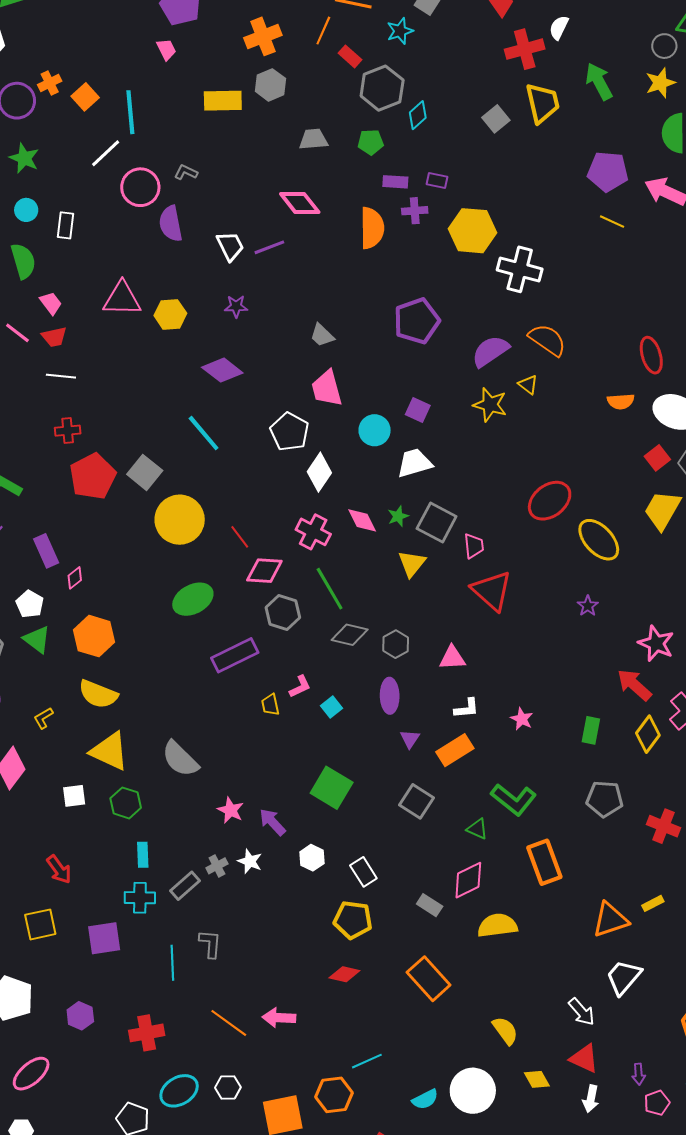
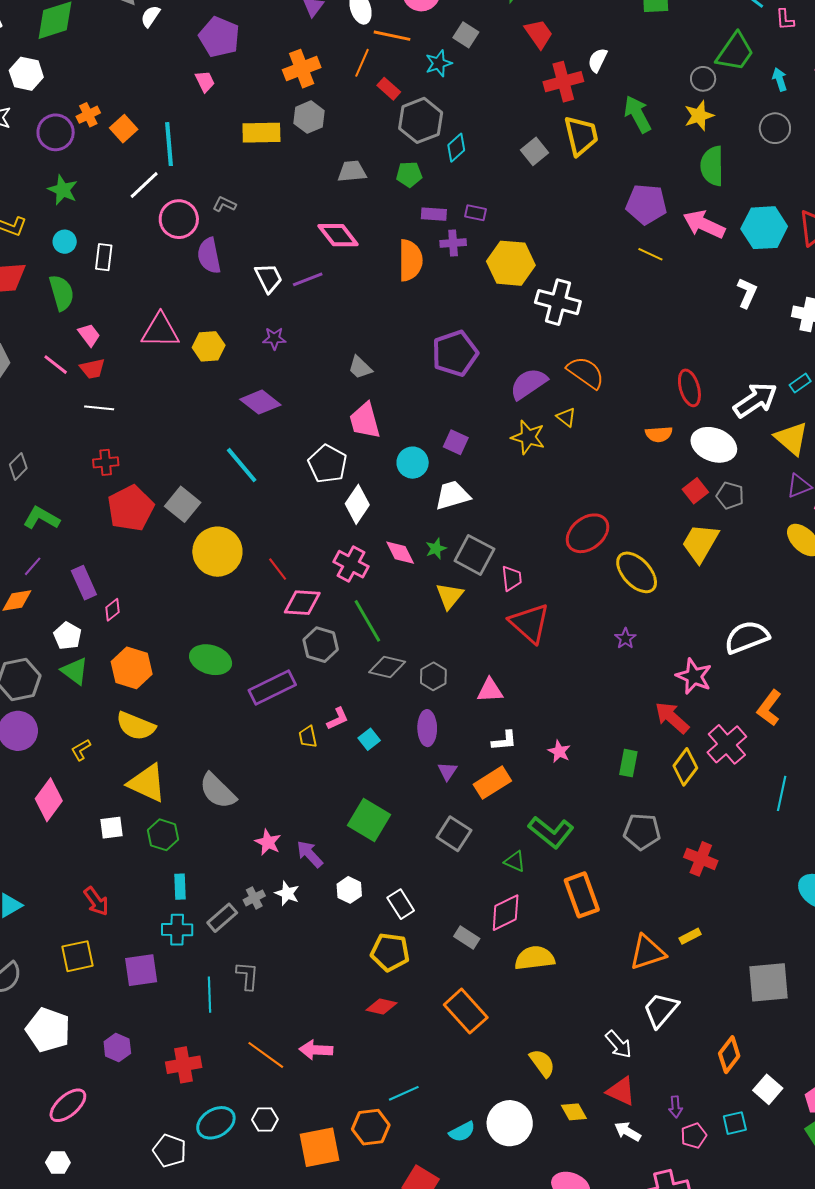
green ellipse: (193, 599) -> (211, 660), moved, turned 45
white arrow: (591, 1099) -> (628, 1131), turned 108

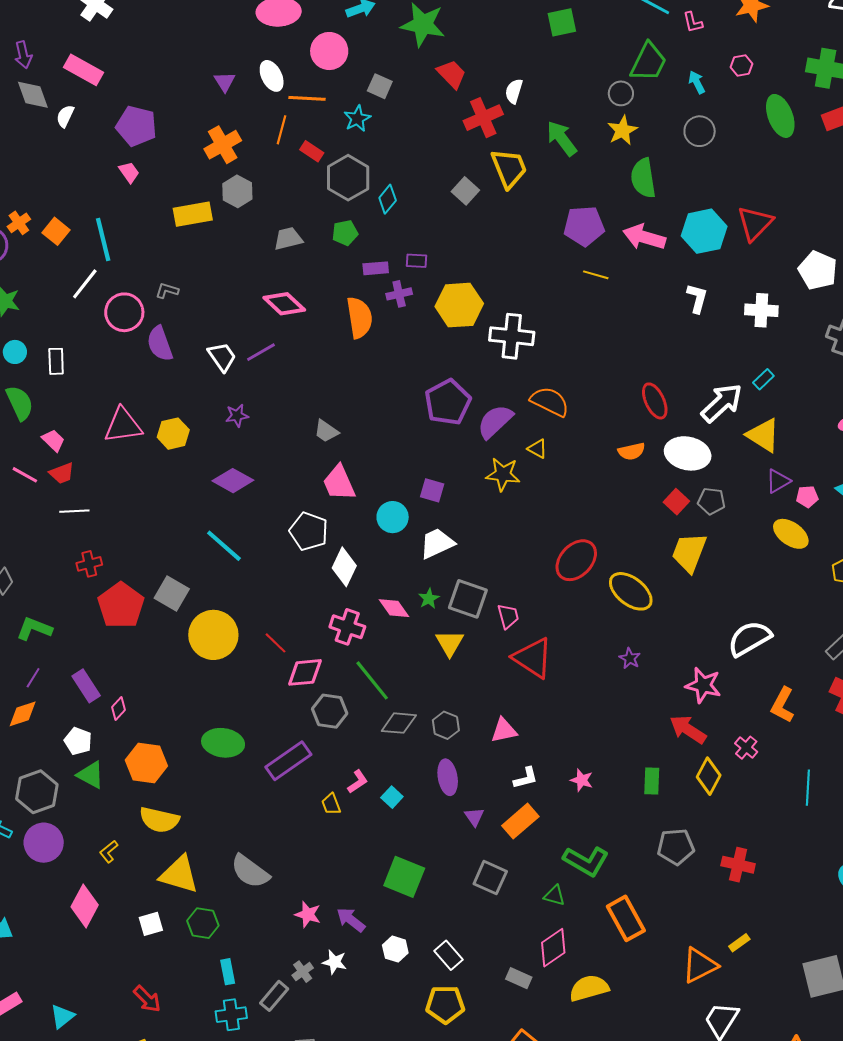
purple pentagon: (455, 353) -> (448, 402), moved
pink cross: (727, 744) -> (746, 748), size x0.6

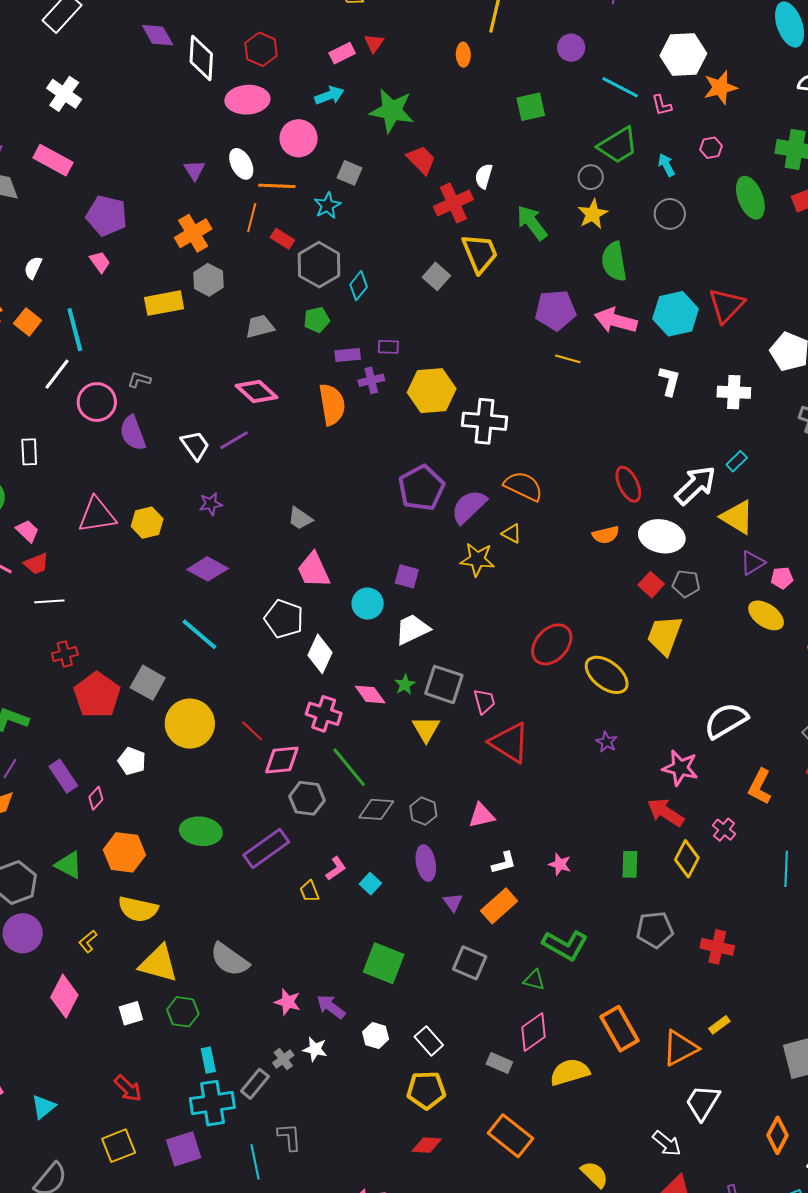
green trapezoid: (648, 62) -> (618, 145), turned 33
white semicircle: (65, 116) -> (33, 268), moved
white pentagon: (78, 741) -> (132, 761), moved
orange rectangle: (626, 918) -> (620, 1029), moved
cyan cross: (231, 1015) -> (212, 1103), size x1.4

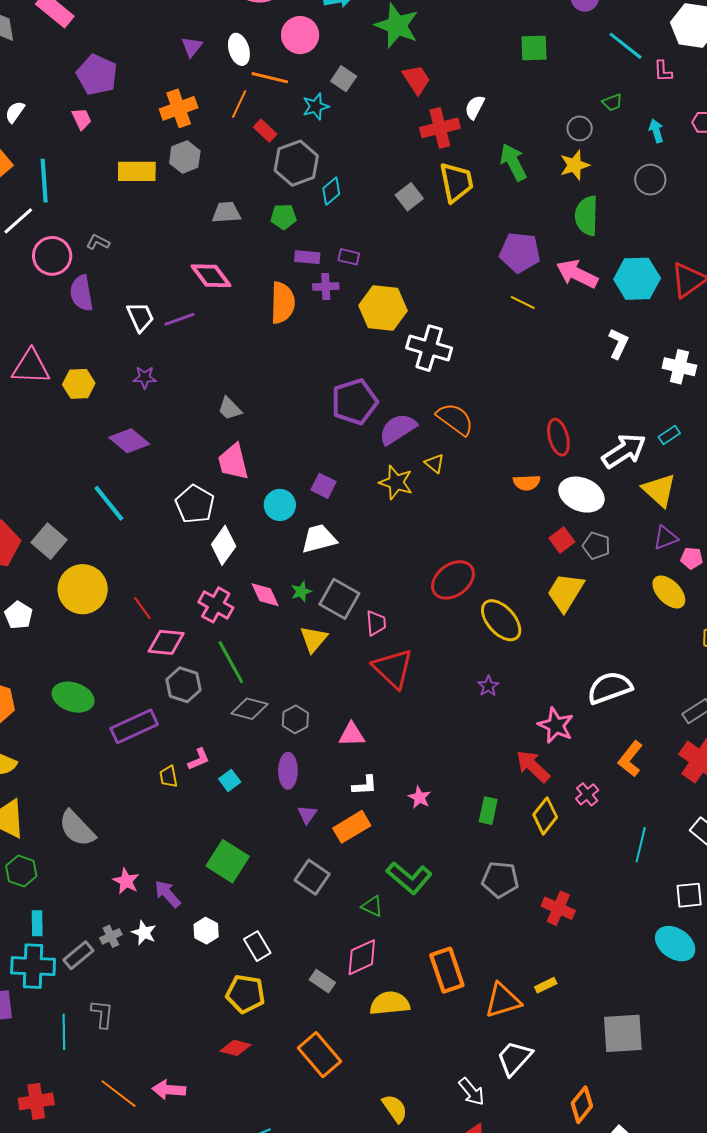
green trapezoid: (618, 145) -> (612, 102), size x0.5

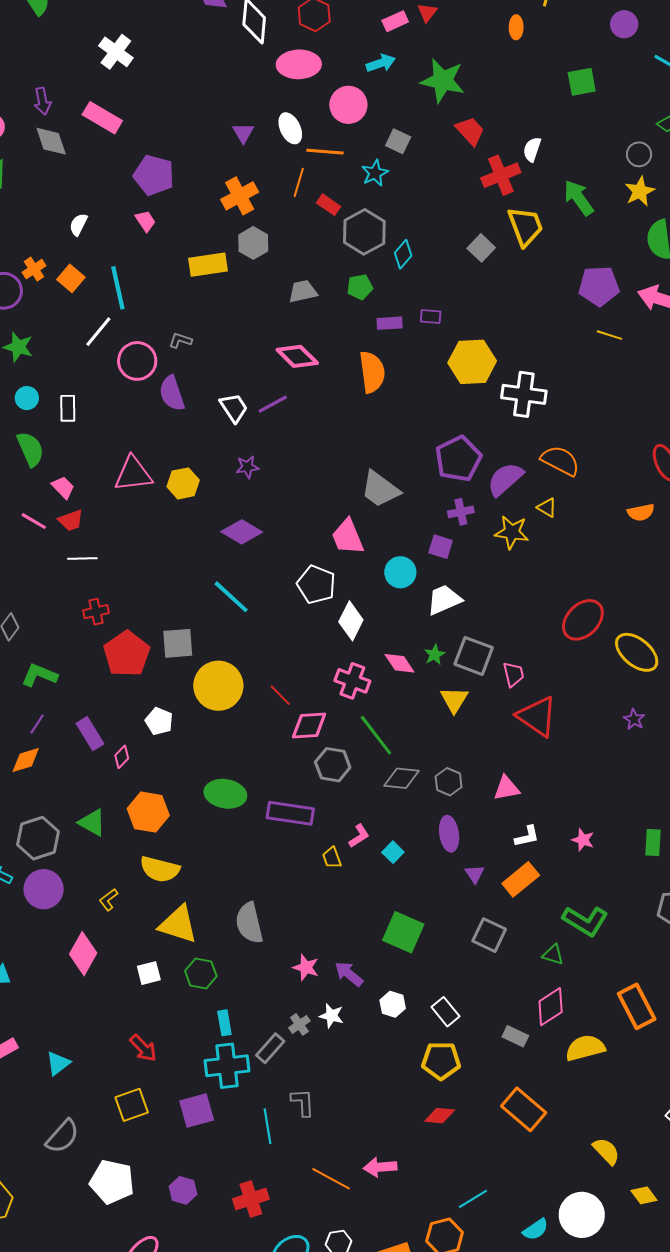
purple cross: (326, 287) -> (461, 512), moved
gray trapezoid: (230, 409) -> (380, 489), moved, size x1.6
gray square: (49, 541) -> (178, 643), turned -36
purple rectangle: (134, 726) -> (290, 813), turned 42
gray semicircle: (77, 828) -> (249, 923), turned 39

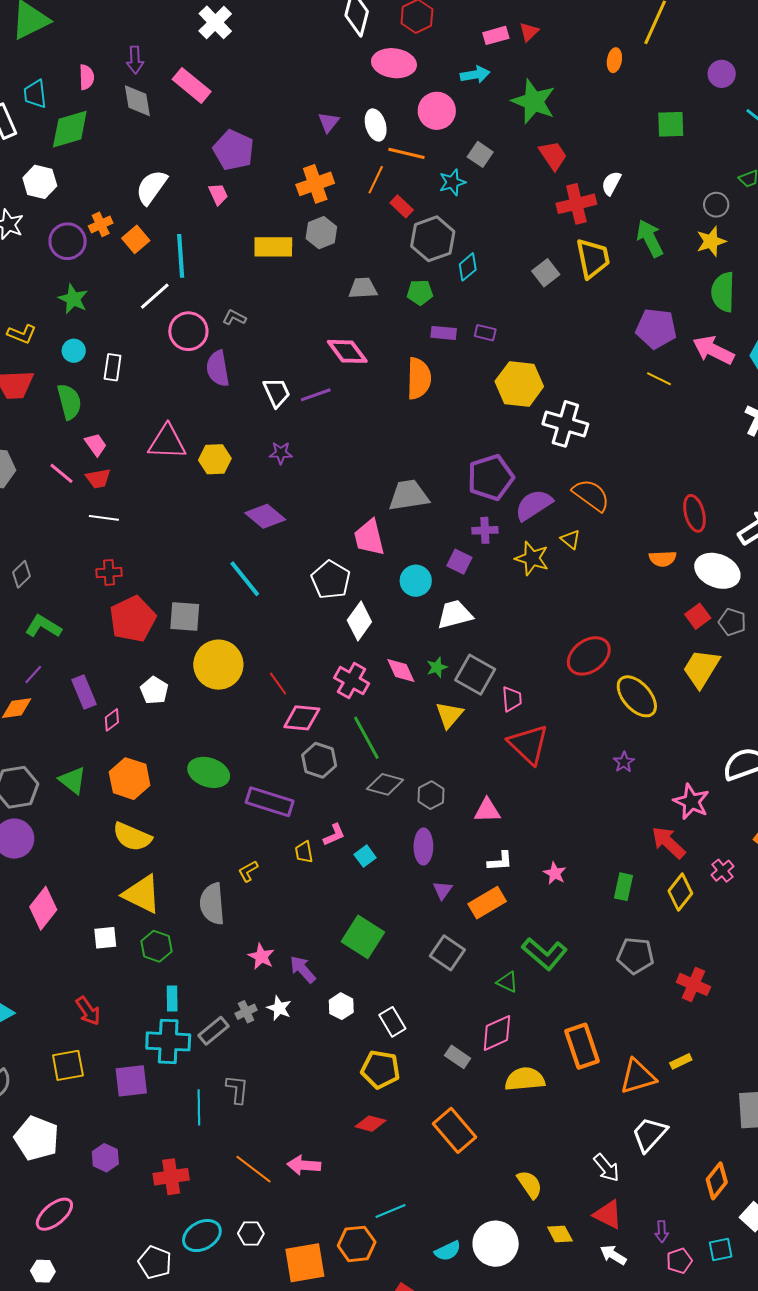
white semicircle: (78, 224) -> (151, 187), size x1.6
gray trapezoid: (380, 489) -> (409, 495), turned 126
yellow L-shape: (108, 900) -> (248, 871), moved

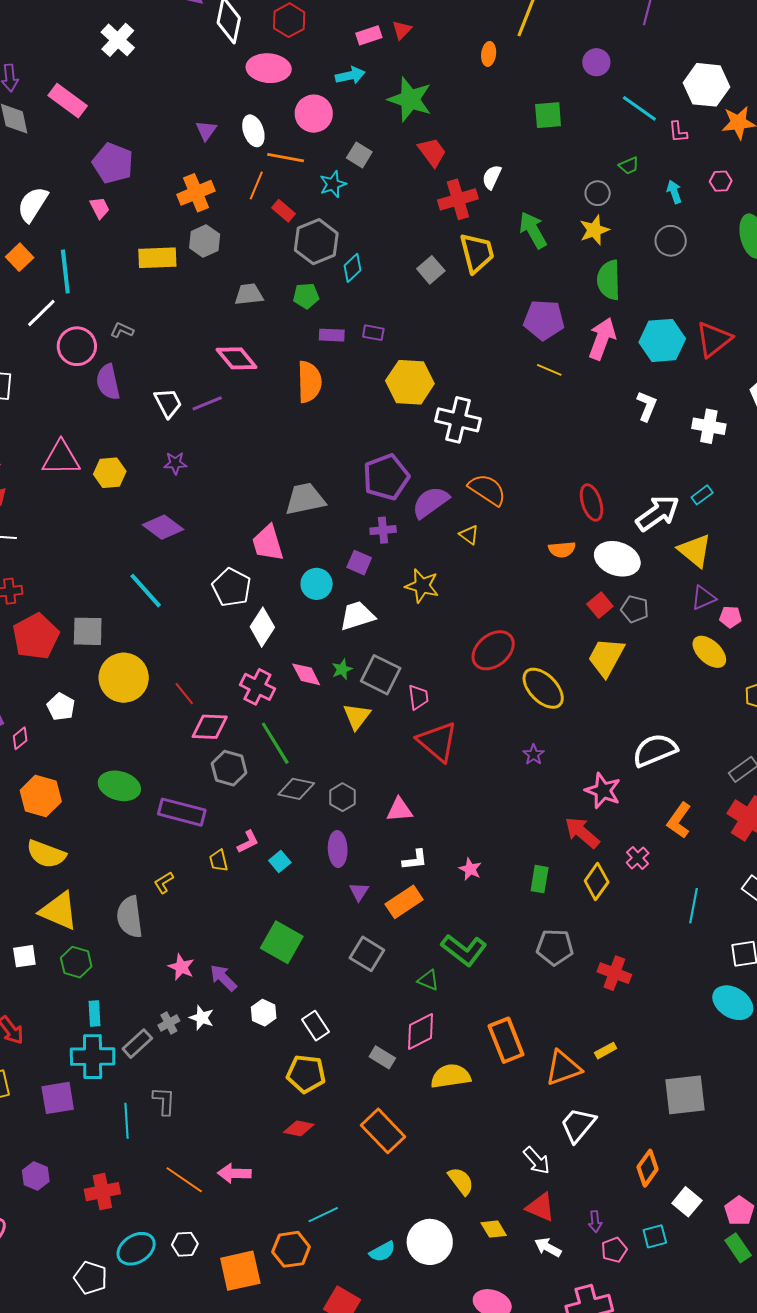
white cross: (215, 22) -> (118, 40), moved
pink arrow: (713, 350) -> (602, 339), turned 87
yellow star: (532, 558) -> (422, 586), moved

